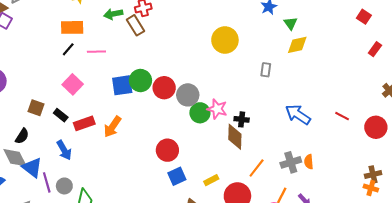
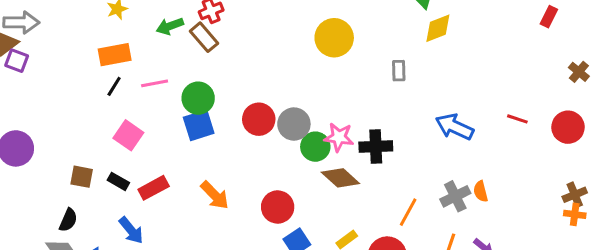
green circle: (140, 81) -> (198, 98), moved
black cross: (242, 119) -> (376, 146), size x1.5
orange arrow: (112, 127) -> (215, 195), moved, turned -70
brown diamond: (235, 137) -> (340, 178), moved, turned -40

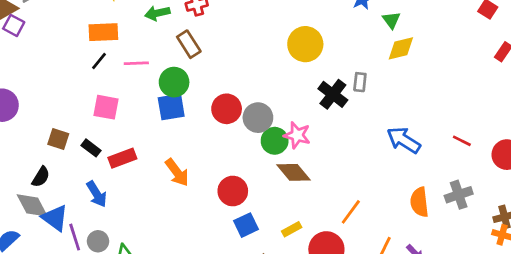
brown rectangle: (204, 37) -> (189, 44), moved
pink square: (128, 135) -> (106, 107), turned -32
black cross: (376, 146) -> (333, 94), moved, turned 32
orange semicircle: (481, 191) -> (419, 202), size x1.5
gray cross: (455, 196) -> (459, 195), moved

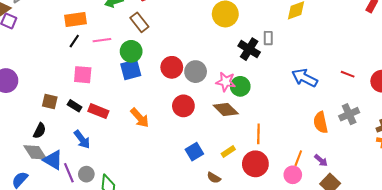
green circle: (275, 141) -> (240, 86), moved
red rectangle: (122, 158) -> (98, 111), turned 48
red circle: (233, 191) -> (183, 106), moved
orange line: (351, 212) -> (258, 134), moved, turned -30

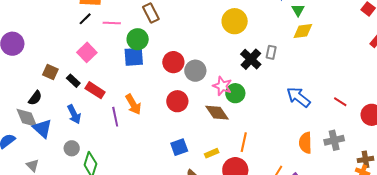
pink square: (83, 75) -> (87, 52), turned 30
purple line: (69, 173) -> (115, 117), moved

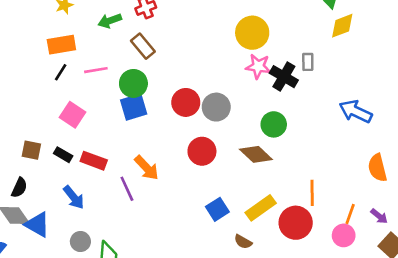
pink star: (222, 86) -> (258, 66), moved
orange line: (244, 142) -> (312, 193), moved
yellow rectangle: (212, 153) -> (261, 208), size x1.6

